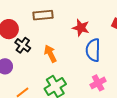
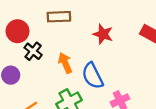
blue semicircle: (93, 50) -> (93, 76), moved, turned -30

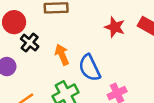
red star: (103, 34) -> (115, 27), moved

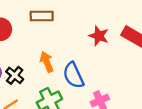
black cross: (30, 43) -> (15, 75), moved

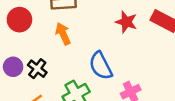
orange arrow: (47, 62) -> (63, 34), moved

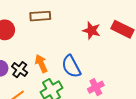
orange arrow: (63, 34) -> (41, 64), moved

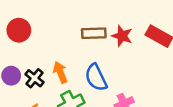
brown rectangle: (40, 16) -> (94, 33), moved

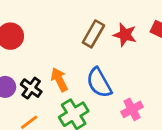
brown rectangle: (94, 33) -> (93, 34), turned -55

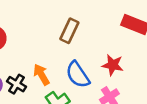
red star: (125, 35) -> (113, 65), moved

